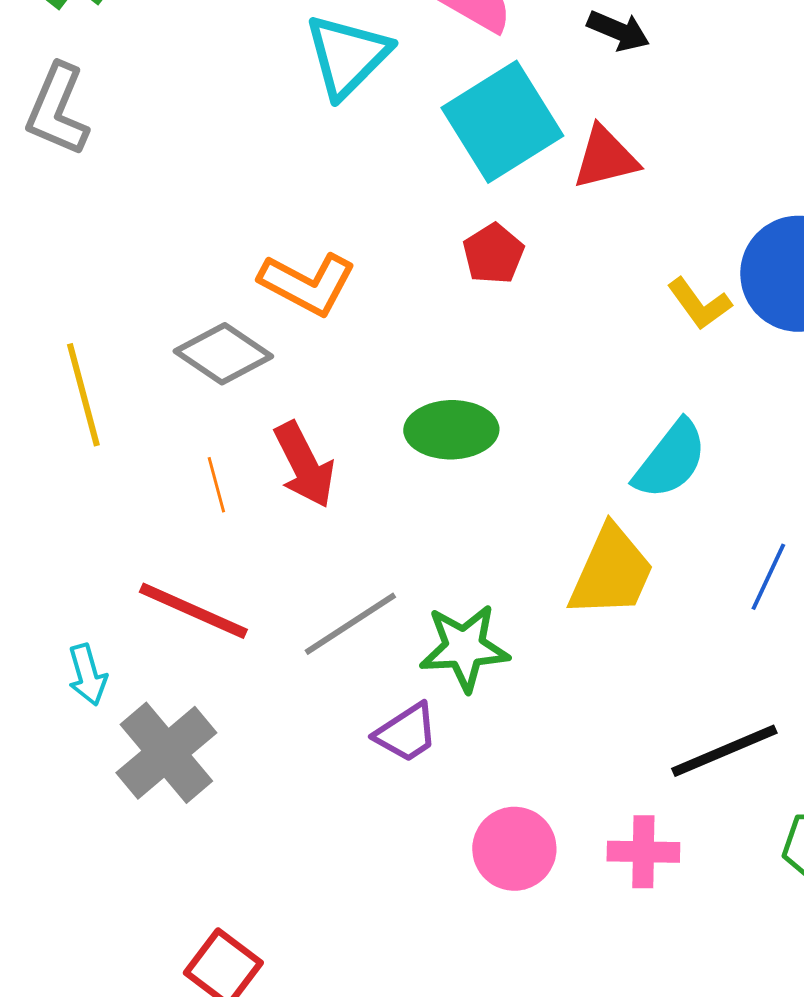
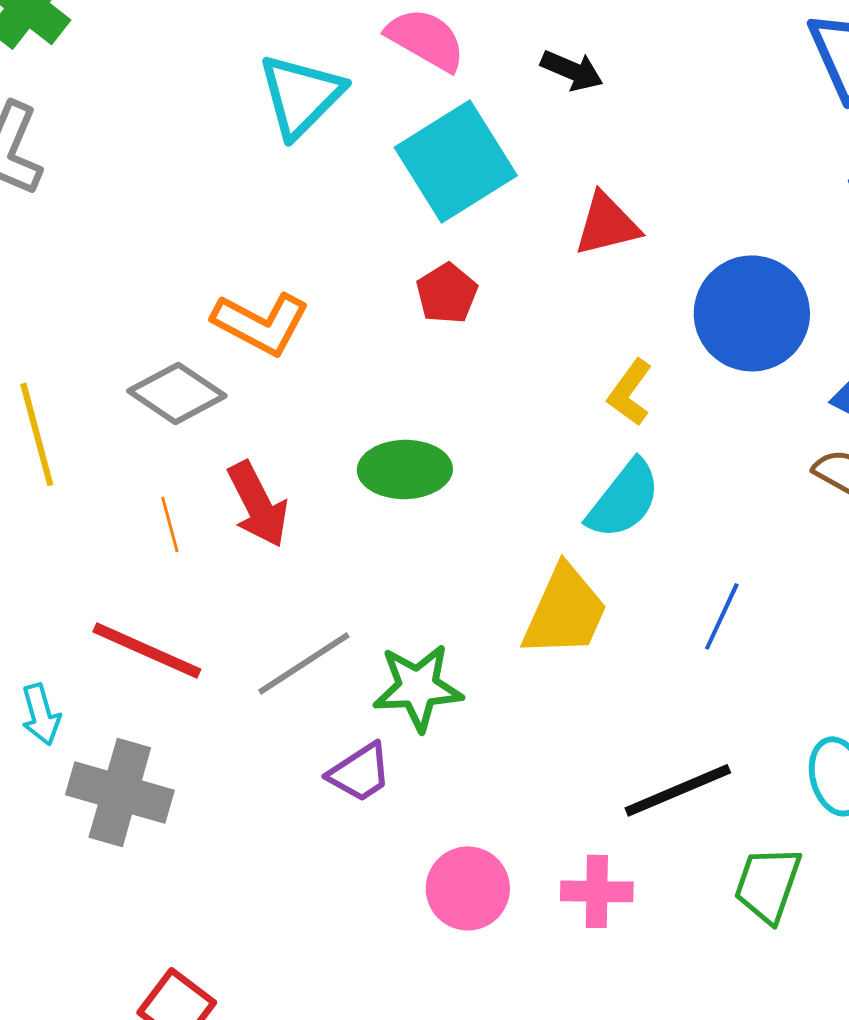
red triangle: (605, 158) -> (607, 224), moved
yellow L-shape: (699, 304) -> (630, 392), moved, turned 72
gray cross: (166, 753) -> (120, 792), turned -34

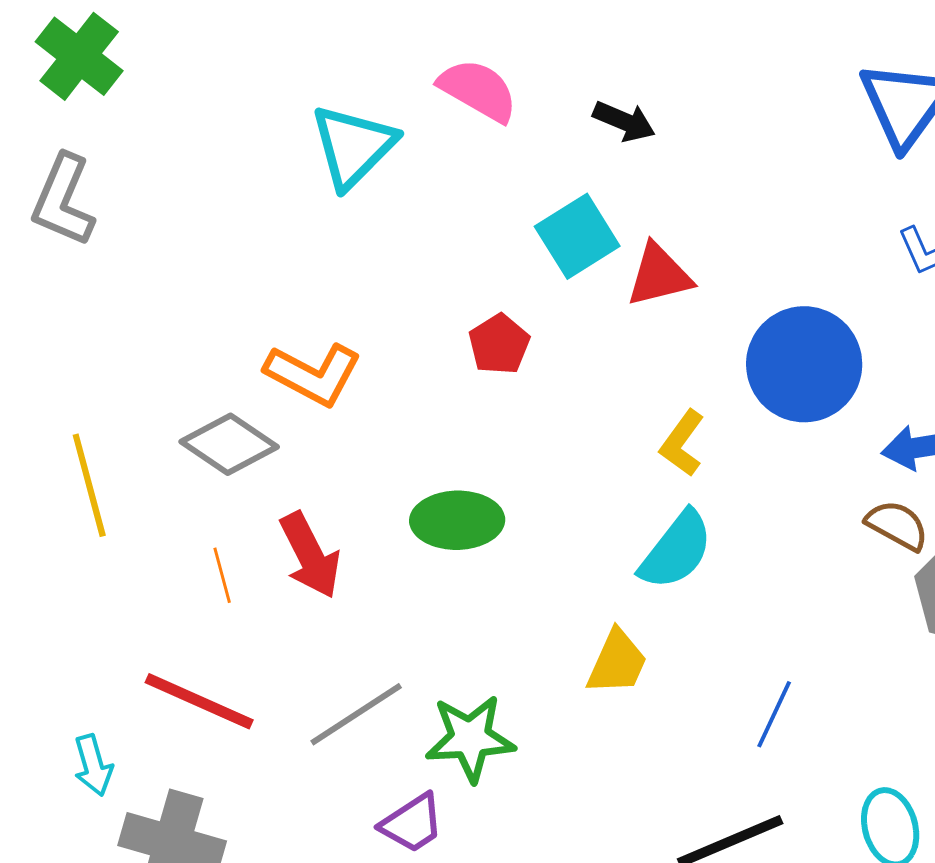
cyan square: (456, 161) -> (577, 236), moved, size x0.7
yellow trapezoid: (565, 611) -> (617, 662), size x0.7
blue line: (722, 616) -> (774, 714), moved

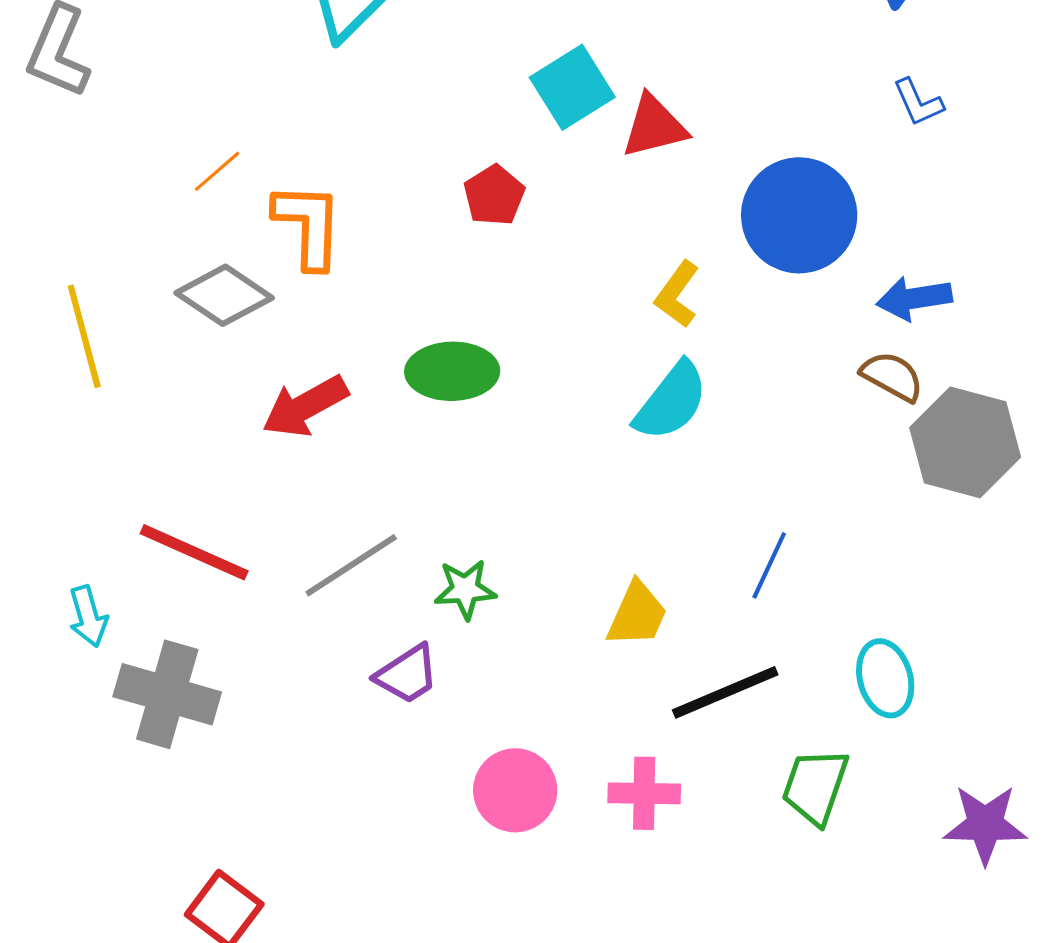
orange L-shape: (313, 374) -> (308, 225), turned -116
red arrow: (310, 555) -> (305, 406), turned 88
orange line: (222, 575) -> (217, 171), moved, turned 64
yellow trapezoid: (617, 662) -> (637, 614), moved
green star: (470, 738) -> (465, 589), size x0.7

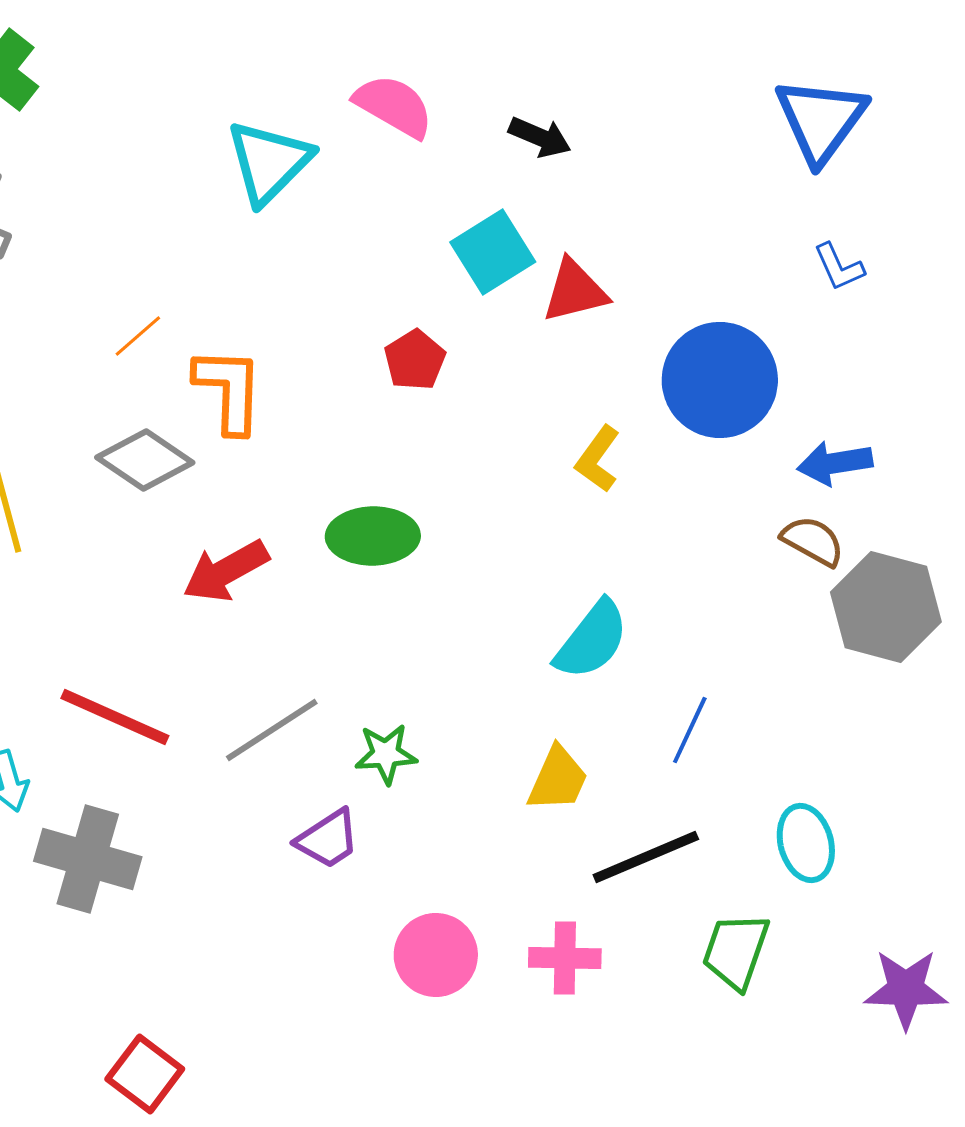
cyan semicircle: (671, 401) -> (592, 640), moved

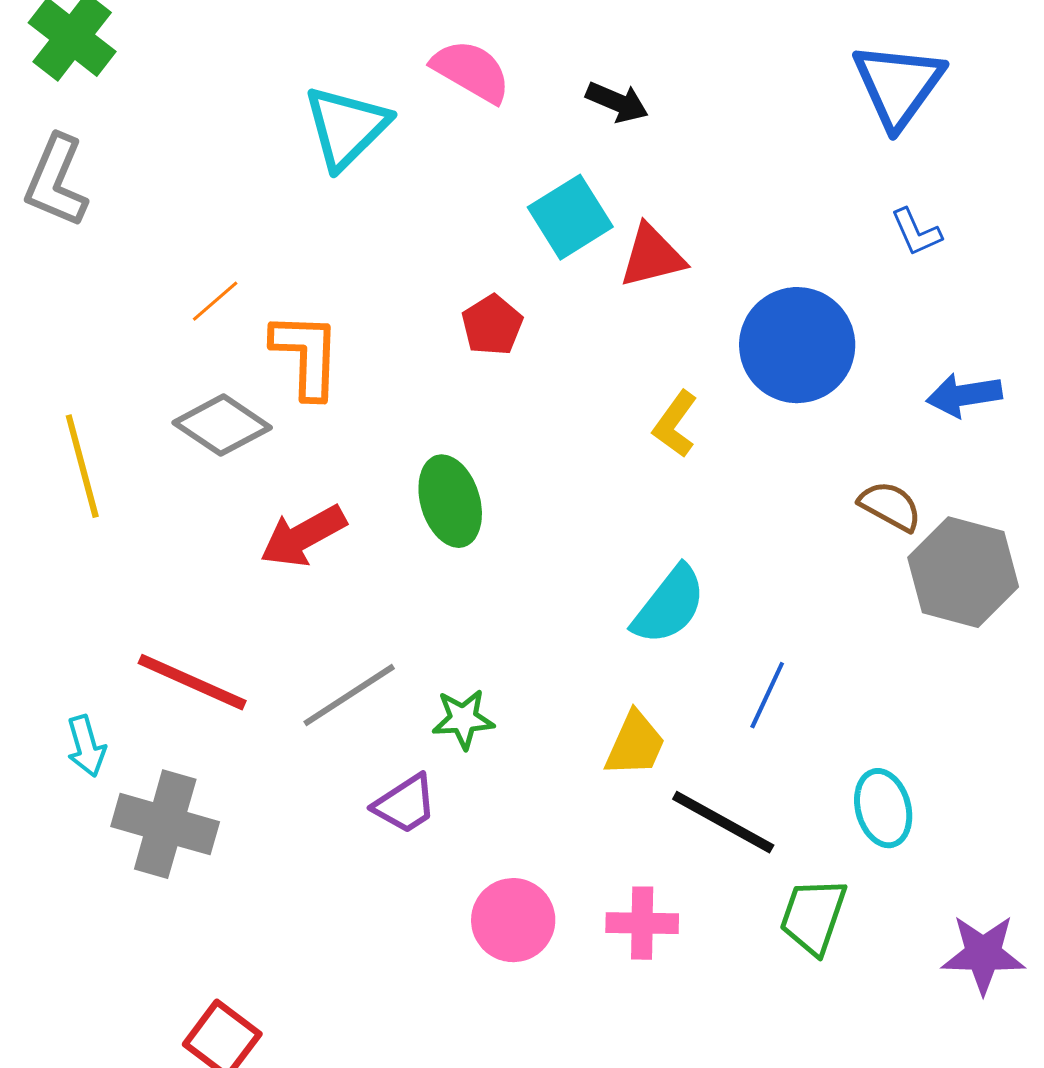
blue arrow: (835, 463) -> (964, 395), moved
green ellipse: (373, 536) -> (450, 501), turned 74
black line: (646, 857) -> (723, 822), turned 52

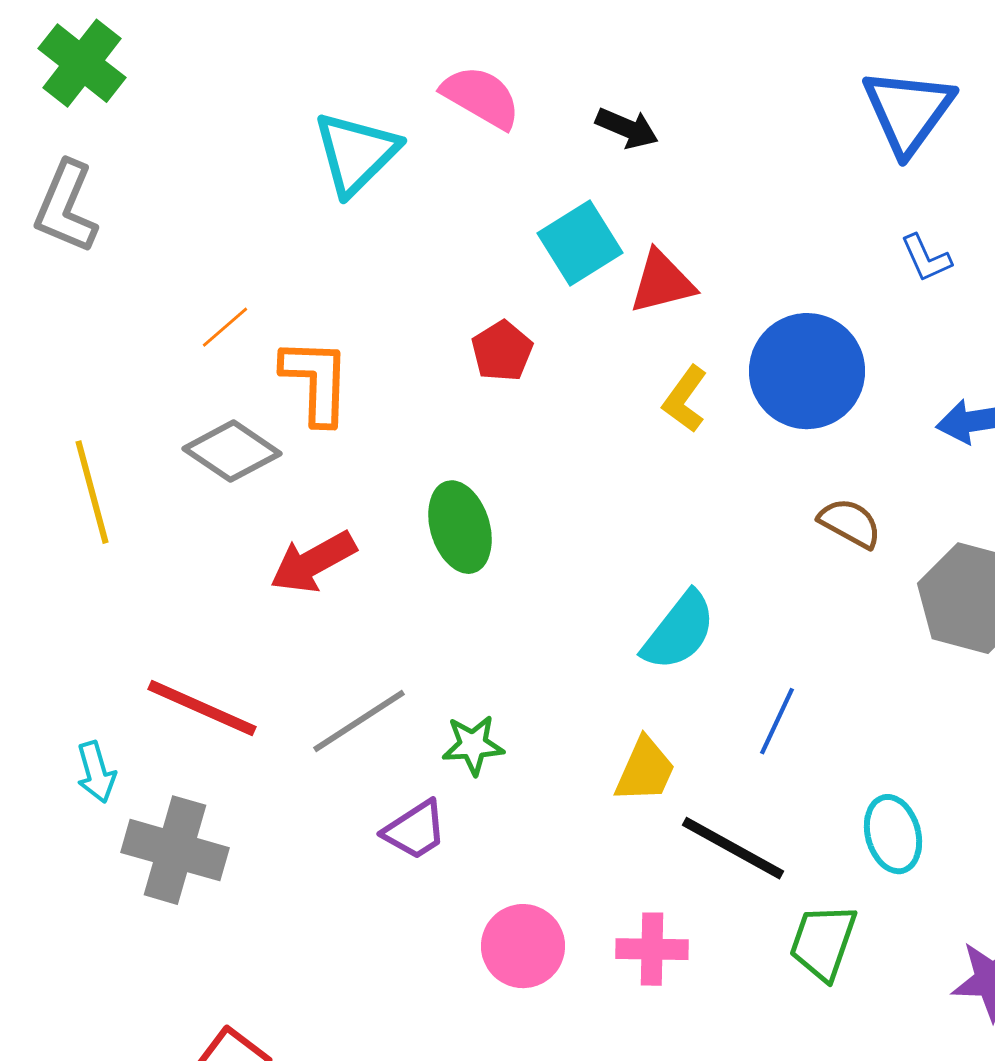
yellow L-shape: (675, 424) -> (685, 399), moved
brown semicircle: (890, 506) -> (850, 523), moved

